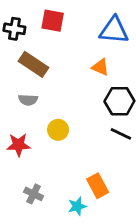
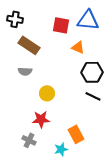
red square: (53, 21) -> (61, 25), moved
red star: (19, 145) -> (41, 119), moved

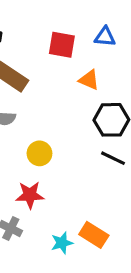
blue triangle: (88, 20) -> (105, 37), size x0.6
orange rectangle: (76, 134) -> (94, 235), moved, turned -30

